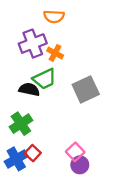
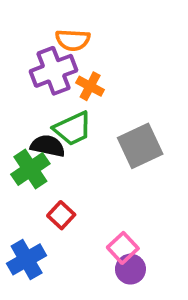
orange semicircle: (54, 16) -> (73, 40), moved
green cross: (21, 124) -> (30, 169), moved
red square: (33, 153) -> (61, 215), moved

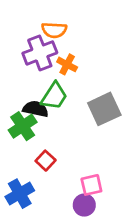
green trapezoid: (73, 129) -> (54, 96), turned -32
pink square: (123, 248) -> (91, 185), turned 30
purple circle: (130, 269) -> (84, 205), moved

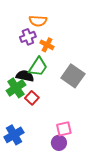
purple cross: (40, 53) -> (28, 37), size x0.7
gray square: (104, 109) -> (73, 76), turned -30
red square: (46, 161) -> (32, 98), moved

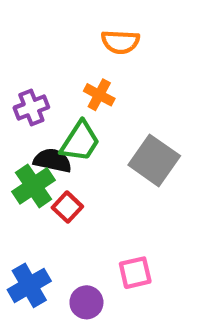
orange semicircle: (38, 21) -> (120, 42), moved
purple cross: (28, 37) -> (31, 108), moved
purple circle: (59, 143) -> (86, 302), moved

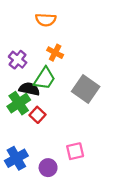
orange semicircle: (120, 42) -> (46, 20), moved
purple cross: (31, 108) -> (18, 60), turned -30

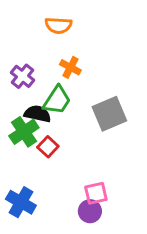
gray square: (86, 89) -> (109, 114), turned 32
blue cross: (16, 158) -> (21, 202), turned -30
purple circle: (48, 168) -> (90, 211), moved

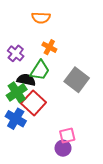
gray square: (109, 114) -> (77, 80), turned -30
red square: (48, 147) -> (34, 103), size x1.6
blue cross: (21, 202) -> (16, 119), moved

